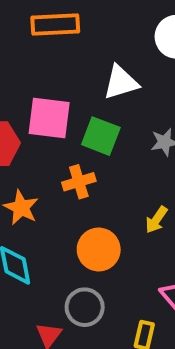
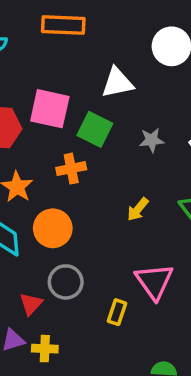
orange circle: (99, 249) -> (53, 228), moved

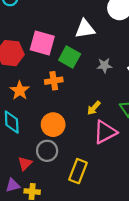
orange circle: (53, 228) -> (53, 125), moved
pink triangle: (154, 281) -> (105, 132), moved, turned 35
yellow rectangle: (117, 312) -> (78, 171), size x1.5

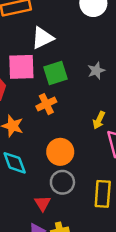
white triangle: (85, 29) -> (42, 38), moved
green square: (70, 57) -> (56, 73), turned -30

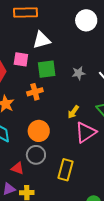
pink square: (21, 67) -> (21, 59), size x0.7
red triangle: (43, 203) -> (18, 168), turned -48

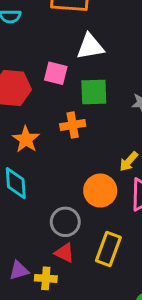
orange circle: (39, 131) -> (100, 191), moved
red triangle: (18, 168) -> (65, 253), moved

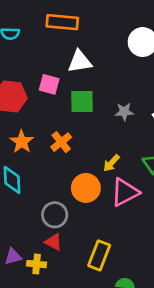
orange cross: (73, 125) -> (61, 142), moved, turned -30
yellow rectangle: (108, 249) -> (99, 255), moved

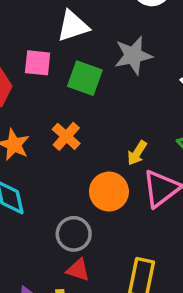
green square: (82, 101) -> (85, 78), turned 30
gray star: (124, 112) -> (133, 55), moved, size x1.5

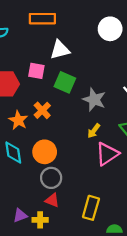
gray star: (133, 55) -> (94, 100), moved, turned 30
orange cross: (66, 136) -> (42, 110), moved
orange circle: (109, 192) -> (45, 152), moved

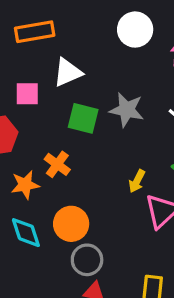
pink square: (36, 71) -> (27, 94), moved
gray star: (94, 100) -> (127, 110), moved
orange star: (18, 120) -> (25, 185), turned -30

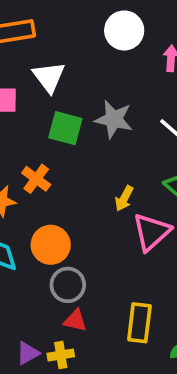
white triangle: (68, 72) -> (49, 77), turned -44

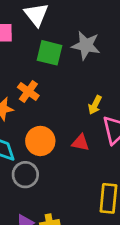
gray circle: (68, 285) -> (25, 175), moved
red triangle: (75, 321) -> (81, 143), moved

